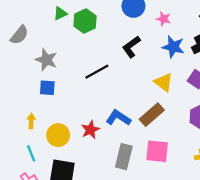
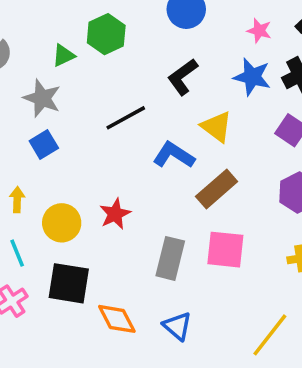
green triangle: (60, 13) -> (63, 56), moved
pink star: (164, 19) -> (259, 31), moved
yellow triangle: (164, 82) -> (217, 127), moved
blue square: (47, 88) -> (44, 145), turned -35
blue L-shape: (118, 118) -> (174, 155), moved

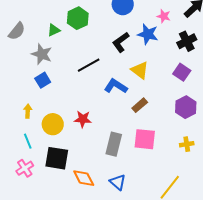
blue star: (252, 77) -> (148, 34), moved
brown rectangle: (217, 189) -> (140, 105), size x0.7
red star: (115, 214) -> (83, 119), turned 30

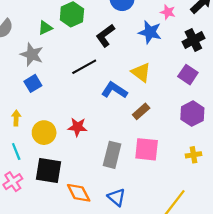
black L-shape: (121, 42) -> (105, 36), moved

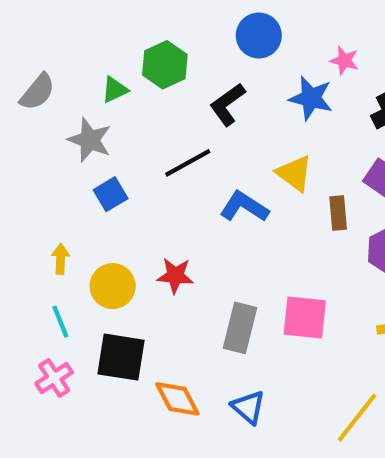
blue square: (33, 83) -> (111, 194), moved
brown rectangle: (141, 111) -> (338, 213), moved, turned -54

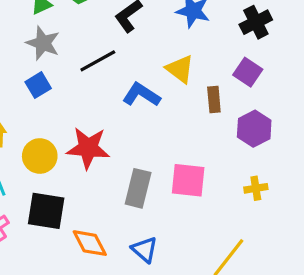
gray star: (90, 140) -> (43, 43), moved
red star: (175, 276) -> (88, 148), size x1.5

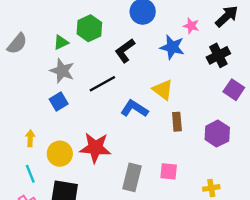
purple square: (248, 72) -> (234, 90), moved
brown rectangle: (214, 100) -> (177, 122), moved
pink square: (188, 180) -> (169, 171), size x0.7
yellow cross: (256, 188) -> (211, 188), moved

